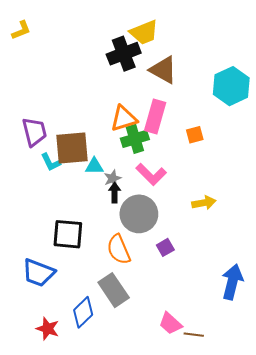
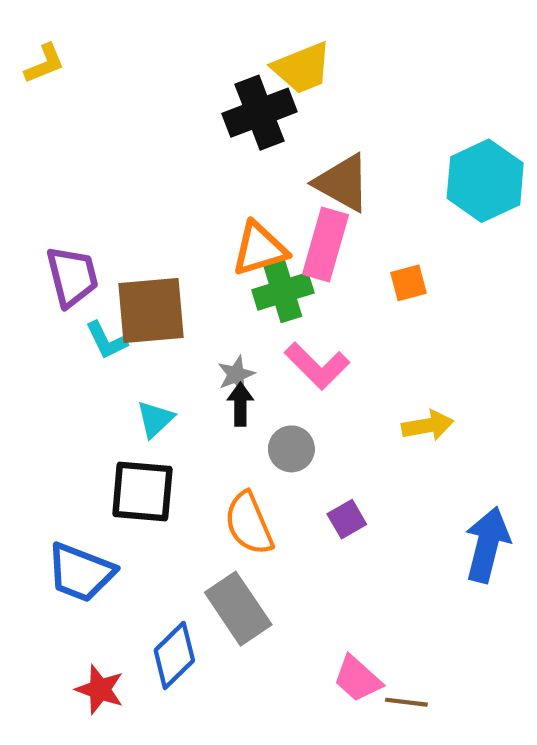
brown triangle: (163, 70) -> (343, 183), moved
cyan triangle: (94, 166) -> (155, 419), moved, turned -42
gray circle: (139, 214) -> (291, 449), size x0.6
blue arrow: (232, 282) -> (487, 545), moved

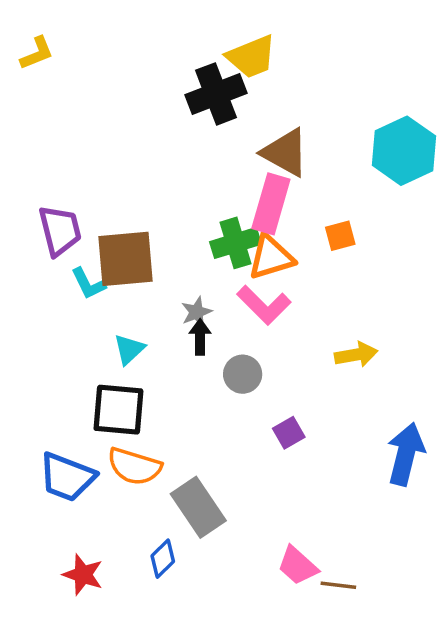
orange triangle: (259, 249) -> (271, 257), moved
orange semicircle: (249, 523) -> (134, 466), moved, turned -50
blue diamond: (174, 655) -> (163, 559), moved, size x0.7

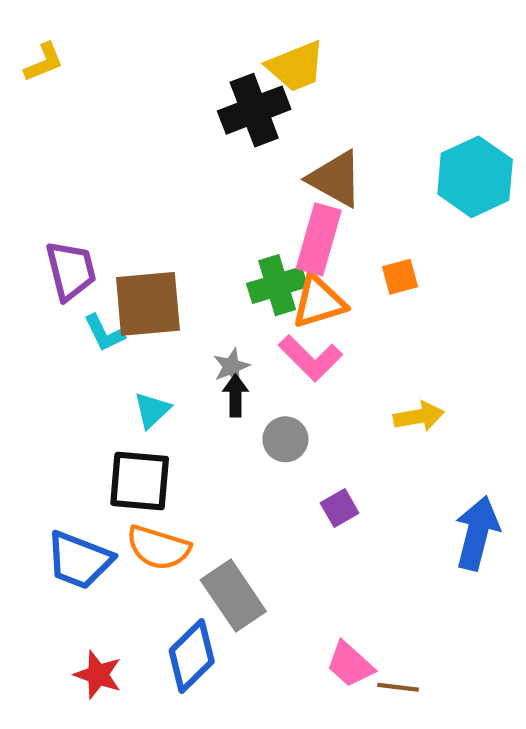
blue diamond: (163, 559) -> (192, 656), size x1.6

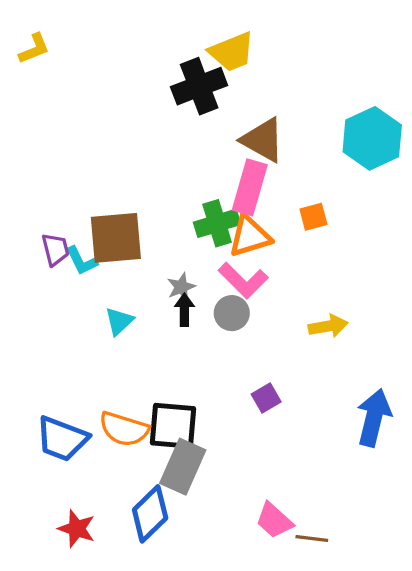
purple trapezoid: (71, 271) -> (55, 249), moved, size x0.7
gray circle: (285, 439) -> (232, 313), moved
black square: (140, 481) -> (173, 426), moved
gray rectangle: (233, 596) -> (183, 467), turned 58

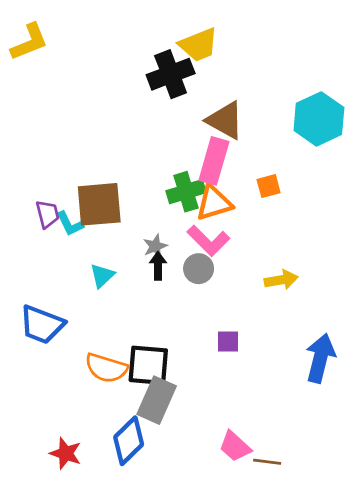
yellow L-shape: (34, 49) -> (29, 42), size x1.4
purple square: (266, 398) -> (228, 341), turned 30
blue trapezoid: (62, 439) -> (42, 325), moved

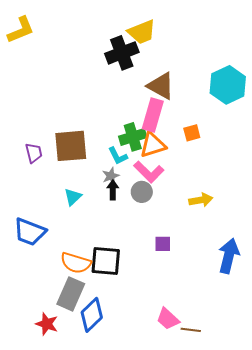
cyan L-shape: (70, 224) -> (118, 156), moved
gray rectangle: (157, 400) -> (71, 294), moved

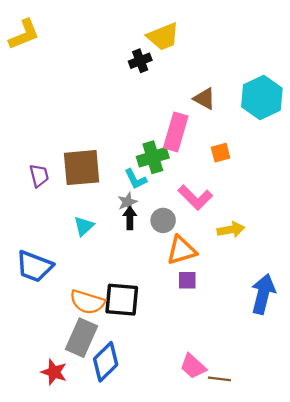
black cross: (122, 53) -> (140, 61), size x0.6
brown triangle: (161, 86) -> (204, 99), moved, size x0.7
orange triangle: (153, 145) -> (181, 250), moved
pink L-shape: (149, 172) -> (195, 197), moved

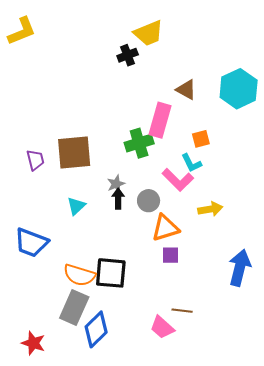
cyan L-shape: (136, 179) -> (191, 163), moved
pink trapezoid: (193, 366) -> (162, 327), moved
red star: (54, 372) -> (33, 343), moved
brown line: (219, 379) -> (182, 311), moved

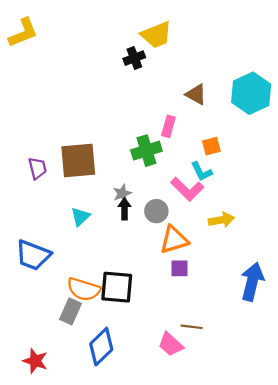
pink rectangle: (160, 120) -> (168, 126), size x0.6
gray rectangle: (74, 308) -> (70, 311), moved, size x0.7

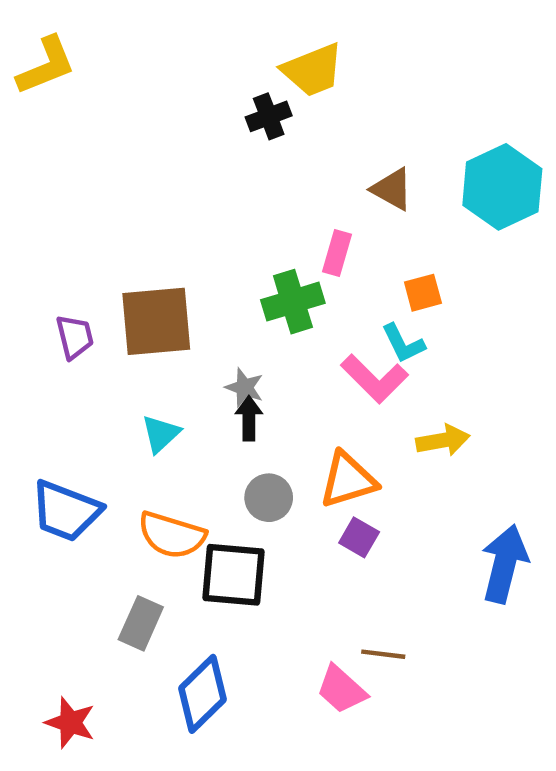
gray star: (122, 193) -> (244, 387), turned -30
gray circle: (156, 211) -> (269, 498), moved
purple square: (179, 268) -> (359, 537), turned 30
orange semicircle: (84, 289) -> (172, 535), moved

